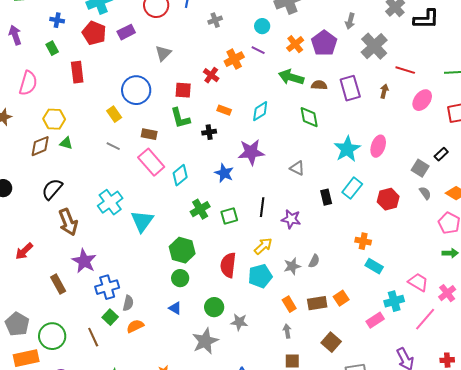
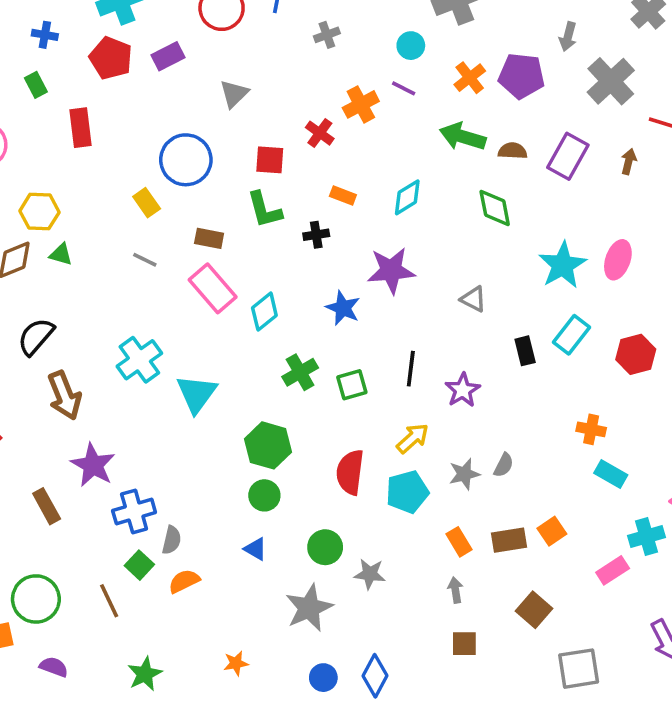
purple pentagon: (324, 43) -> (521, 76), turned -30
purple rectangle: (350, 88) -> (568, 156), turned 45
purple star: (291, 219) -> (463, 390), turned 30

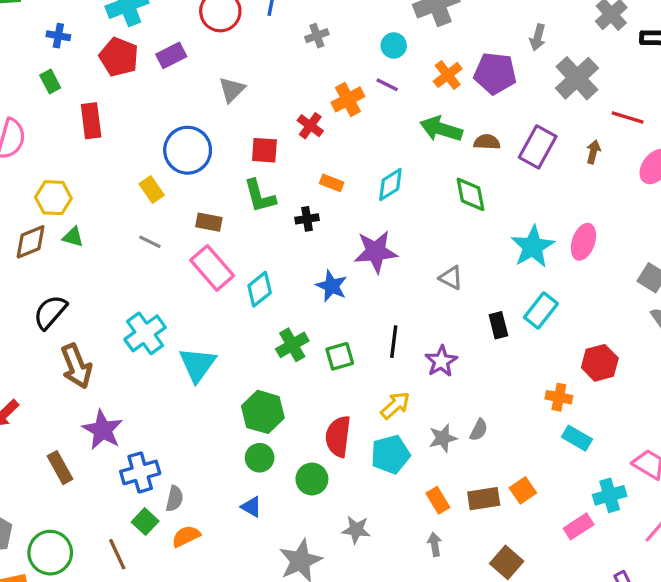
red hexagon: (636, 354) -> (600, 363), moved
green circle: (325, 547) -> (312, 479), moved

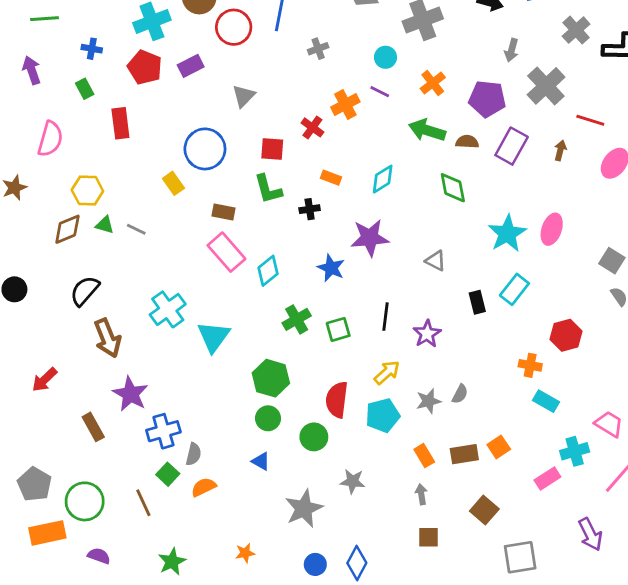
purple pentagon: (495, 73) -> (487, 99), moved
gray line: (150, 242) -> (136, 229), moved

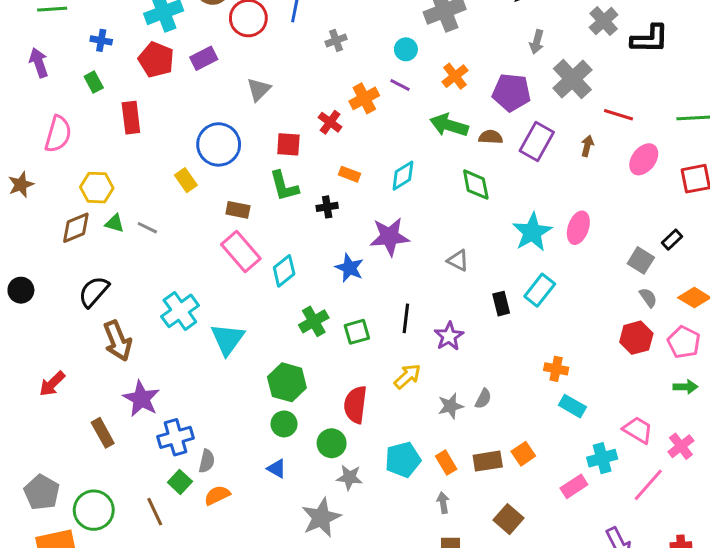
red hexagon: (566, 335) -> (636, 338), moved
cyan pentagon: (383, 415) -> (403, 460), moved
gray star: (353, 481) -> (349, 477), moved

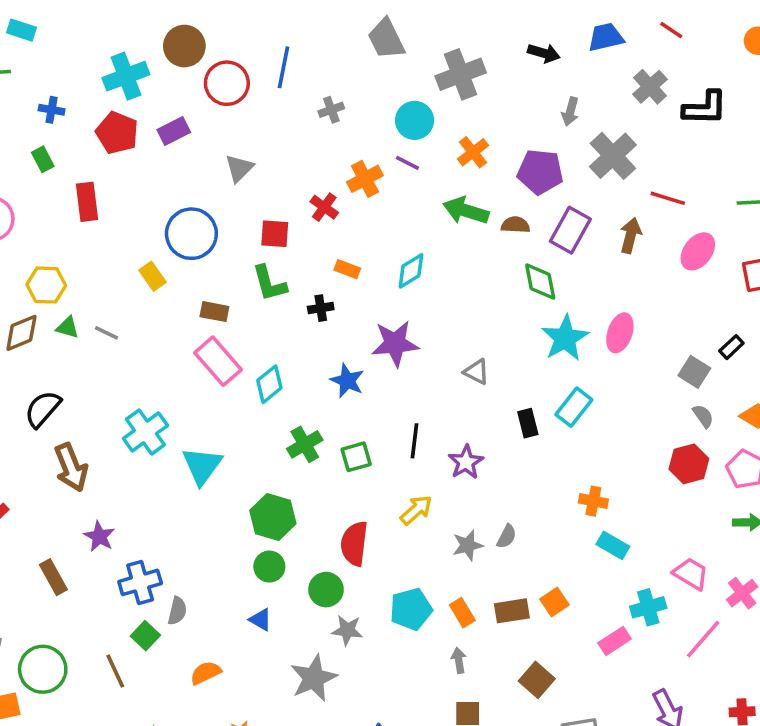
cyan circle: (406, 49) -> (415, 120), size x1.4
brown arrow: (587, 146) -> (631, 235), size x1.4
green diamond: (476, 185) -> (540, 282), moved
purple star: (141, 399) -> (99, 536), size x0.7
orange semicircle: (217, 495) -> (206, 673), moved

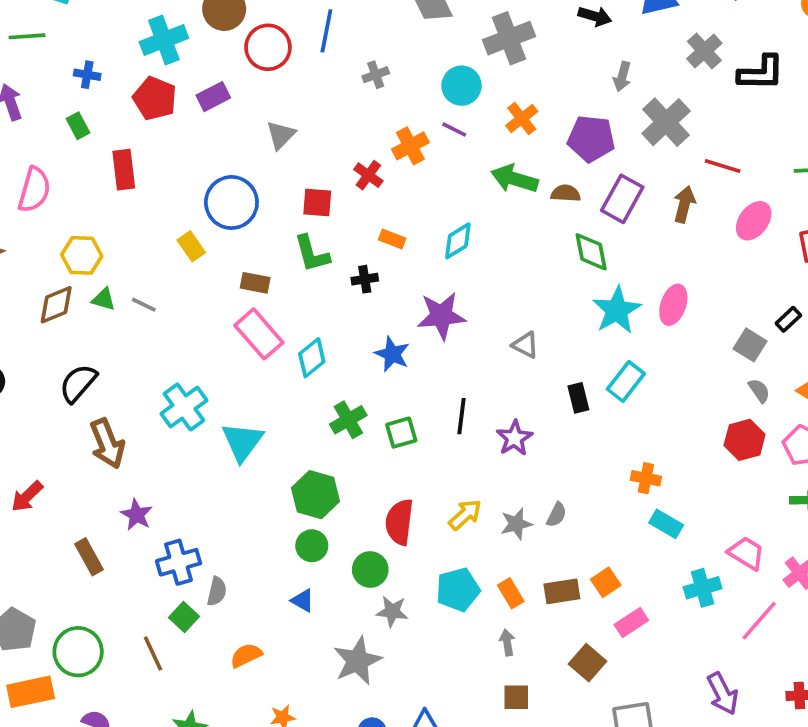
yellow arrow: (416, 510) -> (465, 515), moved
pink rectangle: (615, 641) -> (631, 622), moved

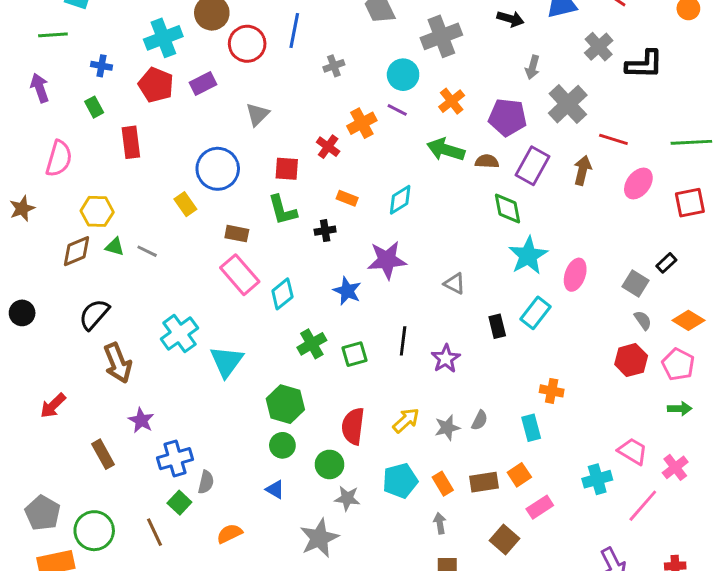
pink ellipse: (673, 305) -> (575, 275), moved
cyan rectangle: (666, 524) -> (531, 428), moved, turned 45

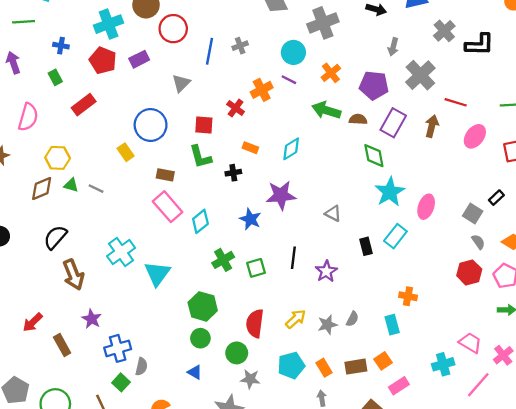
blue line: (294, 31) -> (209, 51), moved
red rectangle: (131, 142) -> (84, 105), turned 60
red arrow: (53, 406) -> (33, 322), moved

